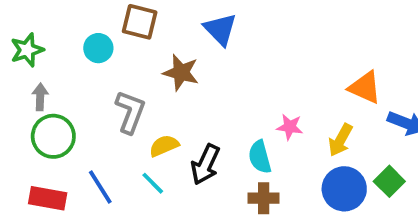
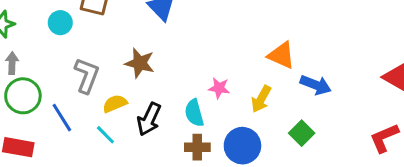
brown star: (181, 72) -> (140, 63), moved
blue line: (100, 187) -> (62, 118), moved
blue circle: (344, 189) -> (242, 146), moved

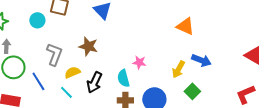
orange triangle: (281, 55) -> (185, 26), moved
yellow arrow: (261, 99) -> (178, 69), moved

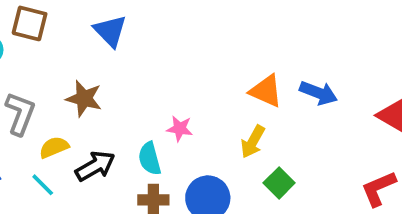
orange triangle: (185, 26) -> (266, 91), moved
blue arrow: (201, 60) -> (318, 93), moved
black arrow: (94, 82) -> (95, 166), turned -145

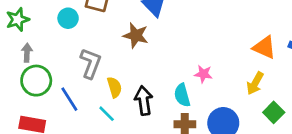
brown star: (84, 99) -> (136, 35), moved
yellow semicircle: (54, 147) -> (114, 87), turned 96
black arrow: (95, 166) -> (144, 100), turned -68

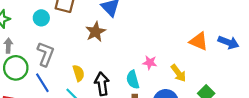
brown star: (136, 35) -> (96, 32), turned 30
gray L-shape: (91, 63) -> (46, 54), moved
yellow arrow: (255, 83) -> (178, 73), moved, turned -66

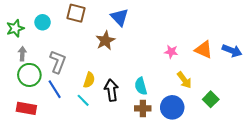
cyan circle: (41, 18) -> (43, 22), moved
pink star: (150, 63) -> (171, 52), moved
yellow semicircle: (79, 73) -> (89, 80), turned 35

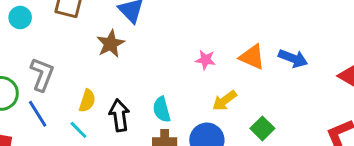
yellow arrow: (184, 80) -> (224, 101), turned 90

